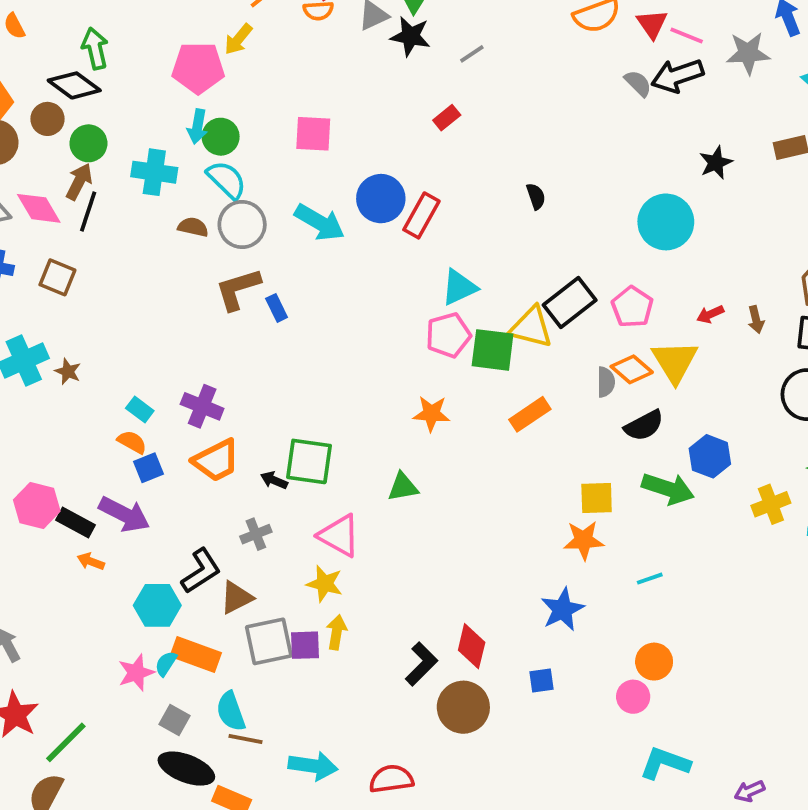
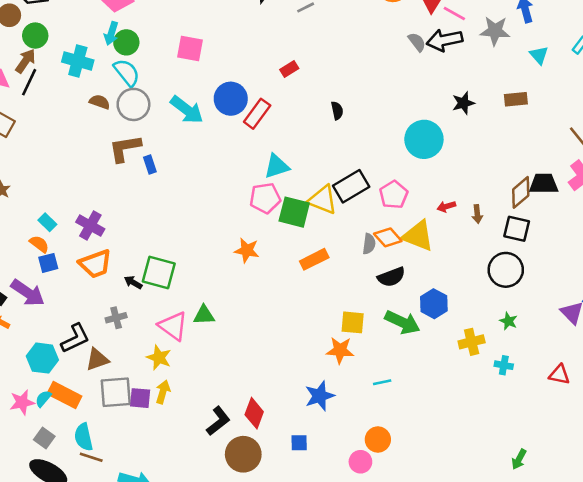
red rectangle: (447, 118) -> (289, 69), moved
yellow triangle: (675, 362) -> (418, 236), turned -44
green triangle: (403, 487) -> (204, 315), moved

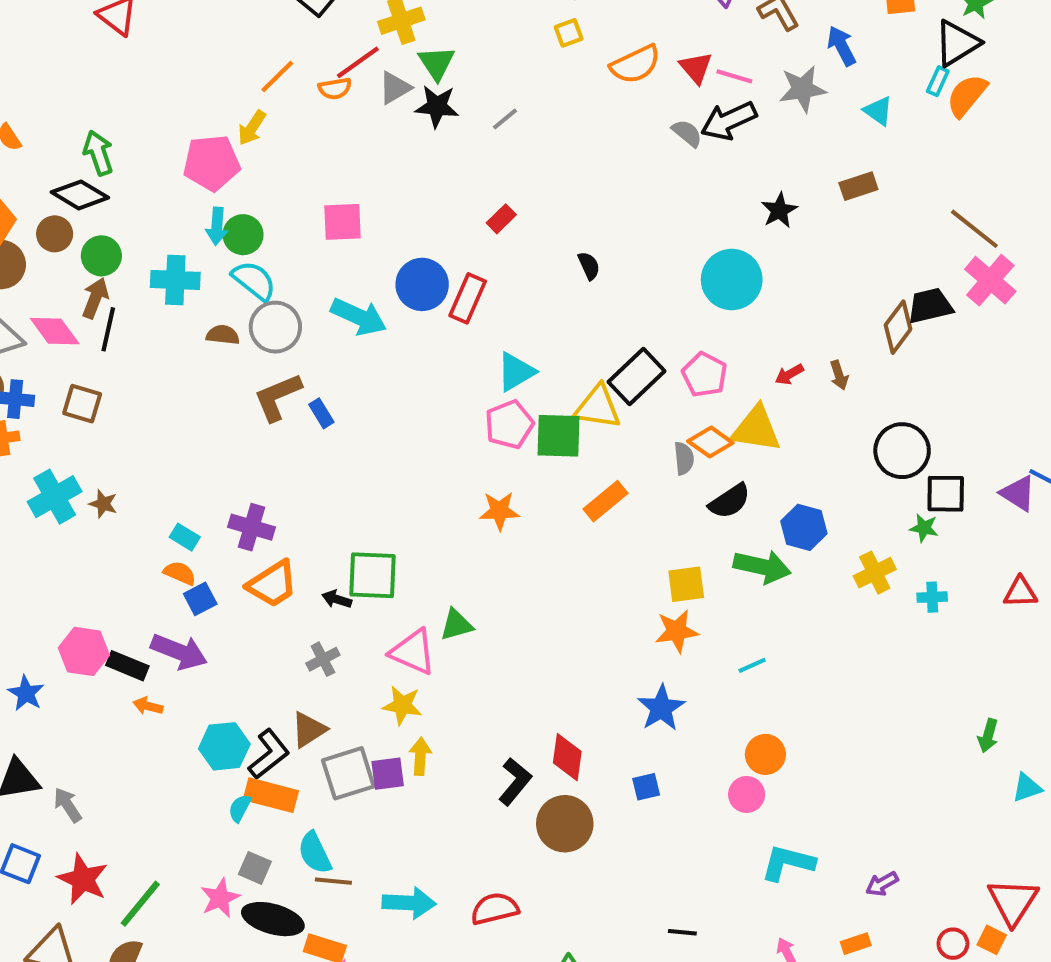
black square: (517, 229) -> (946, 494), moved
black L-shape: (75, 338) -> (269, 754), moved
pink star: (22, 402) -> (220, 898), moved

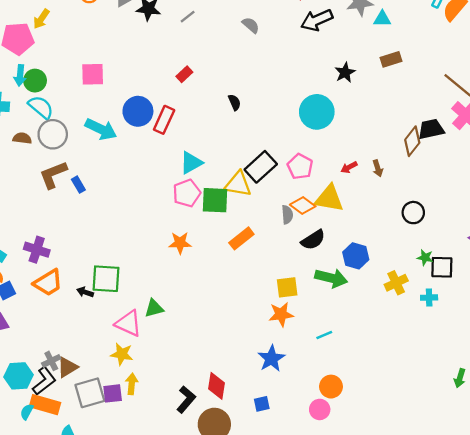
cyan triangle: (878, 111) -> (382, 19), moved, turned -36
gray semicircle: (687, 133) -> (251, 25), moved
black circle: (902, 451) -> (413, 213), size x0.7
black square: (946, 494) -> (442, 267), moved
gray cross: (323, 659) -> (51, 361), moved

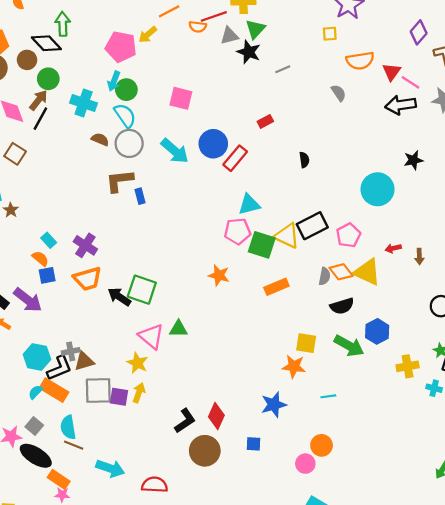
black arrow: (85, 292) -> (119, 297), size x1.5

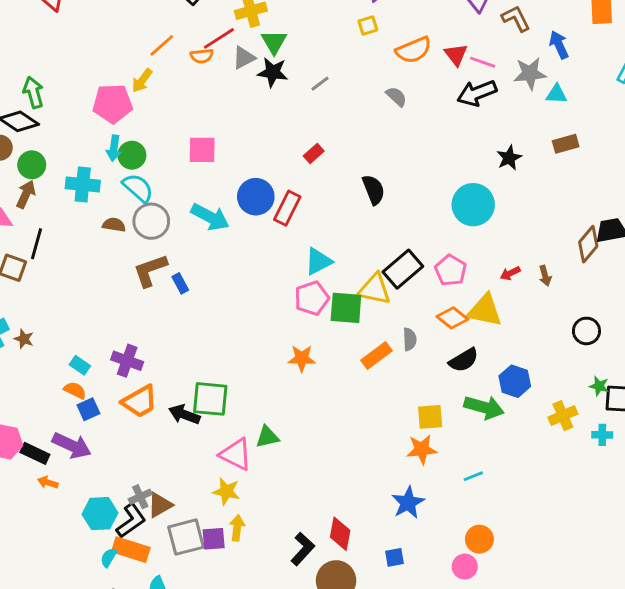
black line: (40, 119) -> (36, 244), moved
black semicircle: (304, 160) -> (374, 190), size x1.5
gray semicircle: (325, 276) -> (410, 339), moved

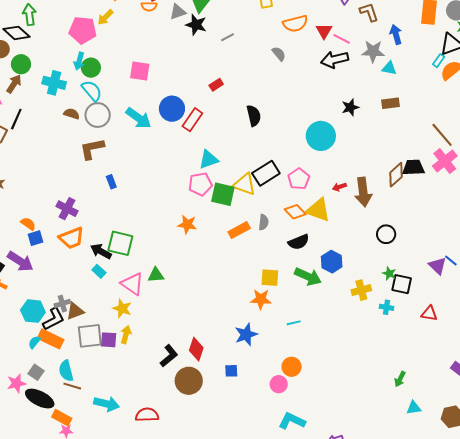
brown arrow: (545, 276) -> (363, 192), size x2.0
blue rectangle: (180, 283) -> (111, 182), moved
cyan rectangle: (80, 365) -> (99, 271), moved

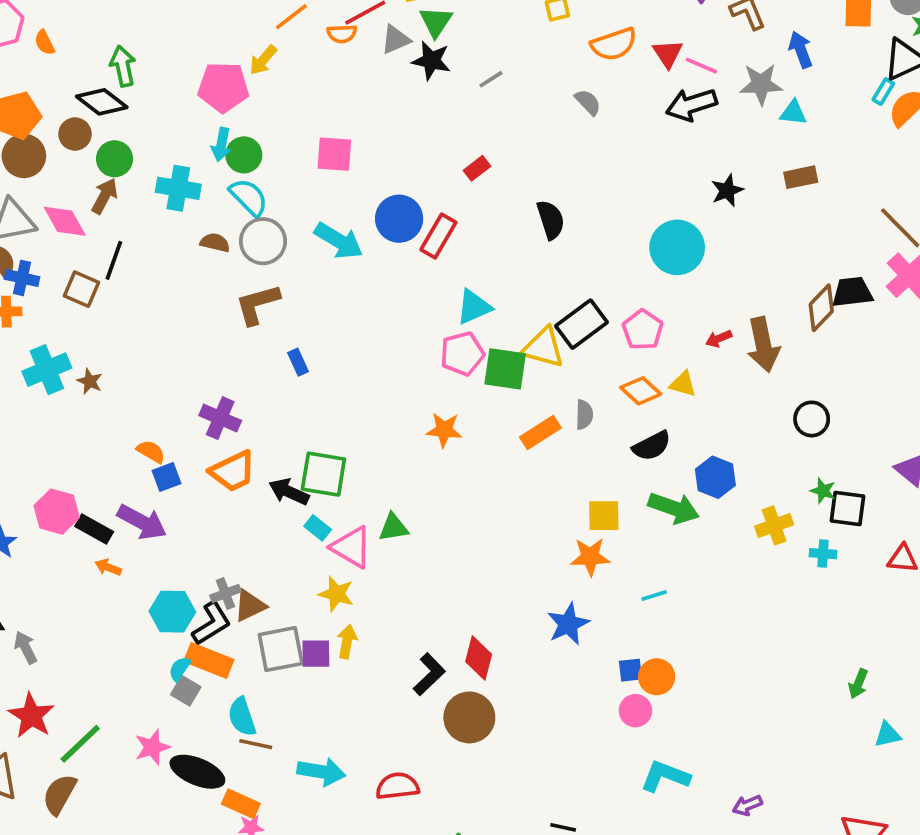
yellow triangle: (318, 210) -> (683, 384), size x0.6
cyan rectangle: (99, 271) -> (318, 528), moved
blue square: (231, 371) -> (631, 670), moved
gray square: (36, 372) -> (186, 691), moved

